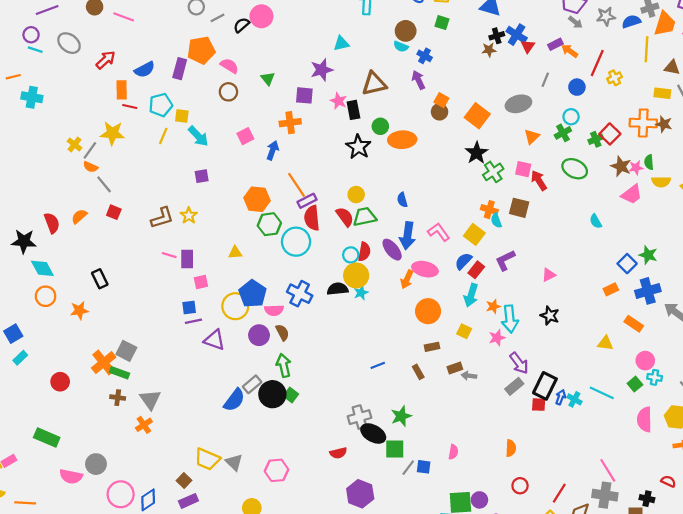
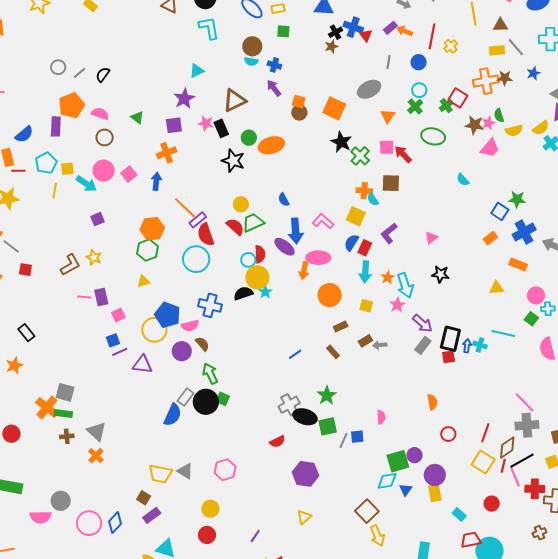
pink circle: (261, 16) -> (104, 171), moved
green hexagon: (269, 224) -> (147, 250), moved

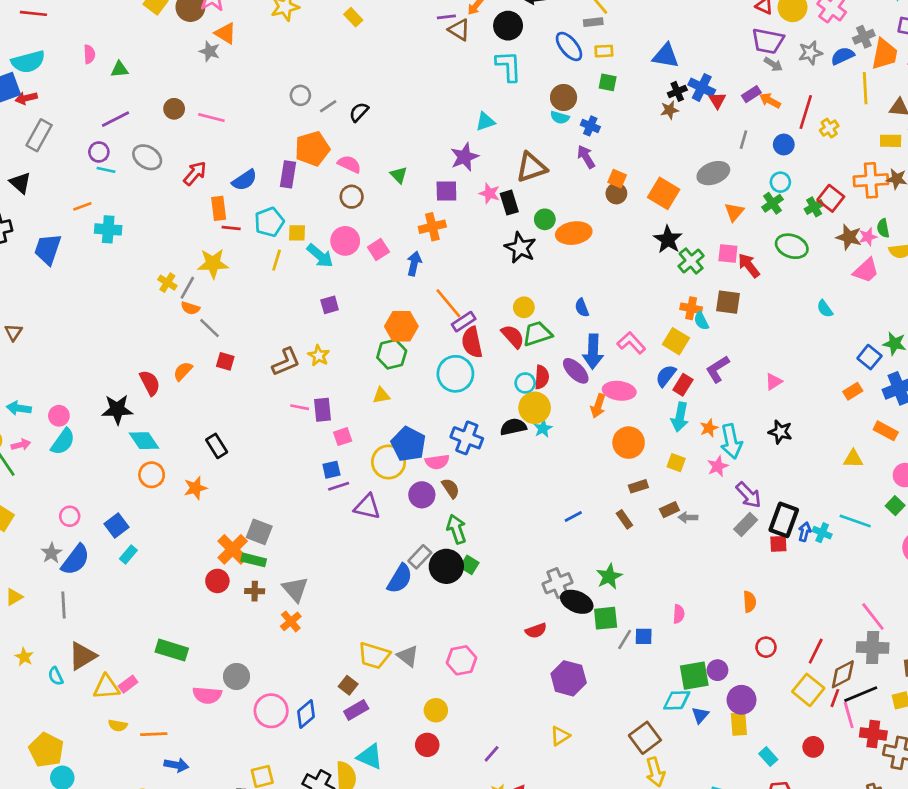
red circle: (11, 434) -> (217, 581), moved

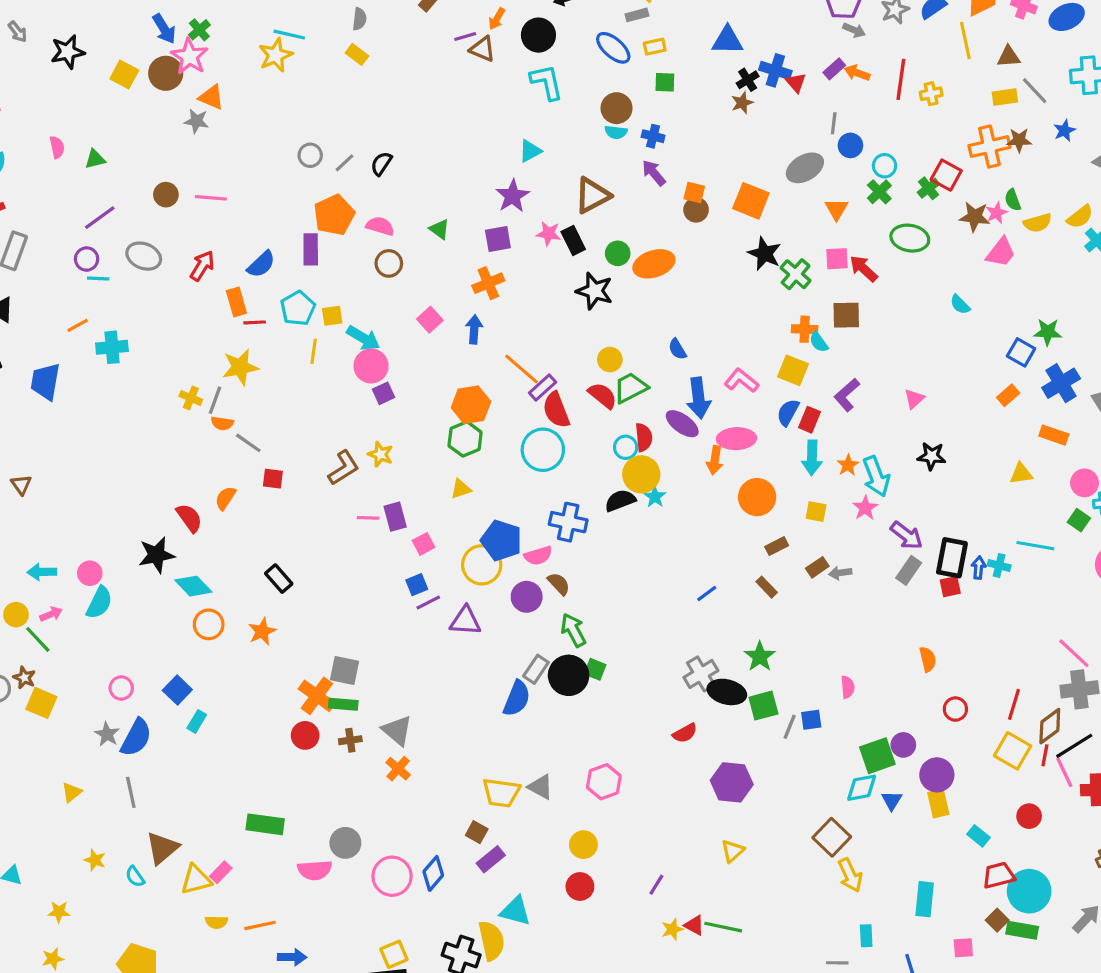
yellow cross: (829, 128) -> (931, 94), turned 30
blue circle: (784, 145) -> (850, 145), moved
pink circle: (345, 241) -> (371, 366), moved

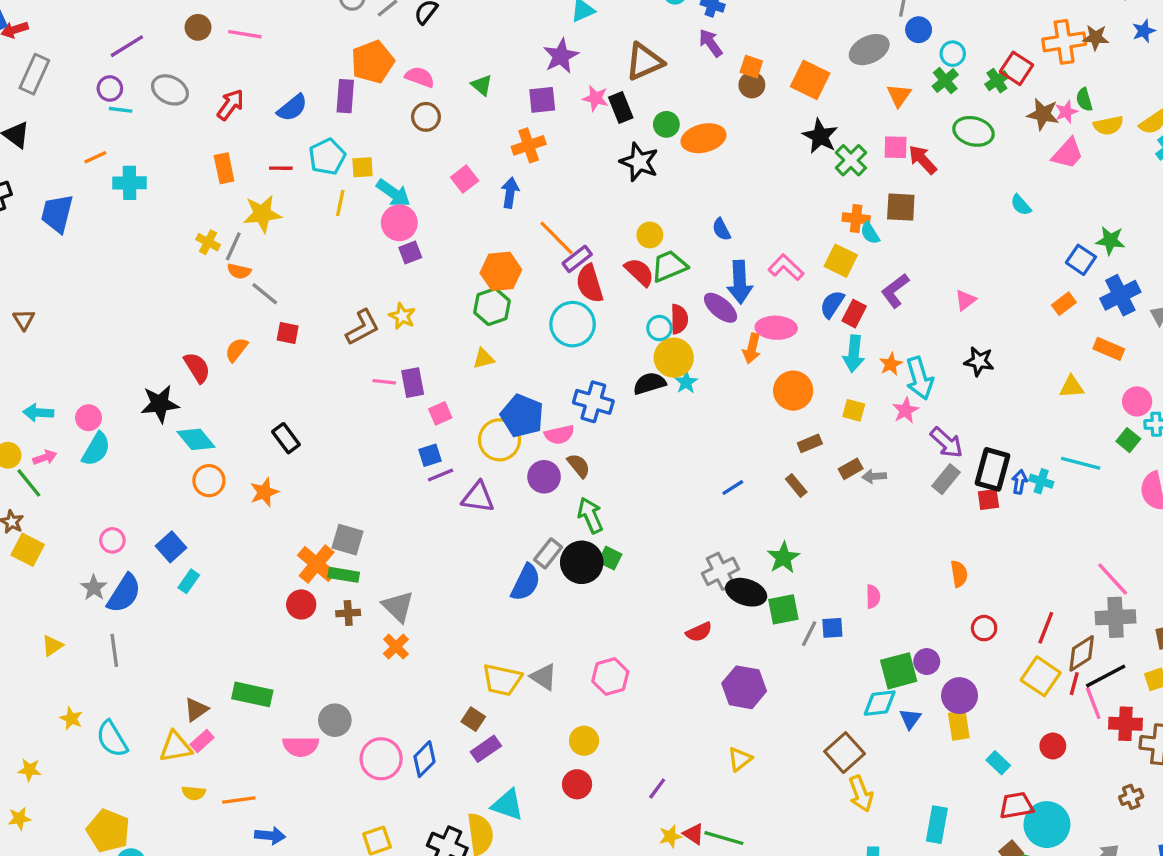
orange rectangle: (236, 302) -> (224, 168), moved
brown triangle: (162, 848) -> (196, 710), moved, size x0.7
cyan semicircle: (135, 877) -> (112, 739), size x1.6

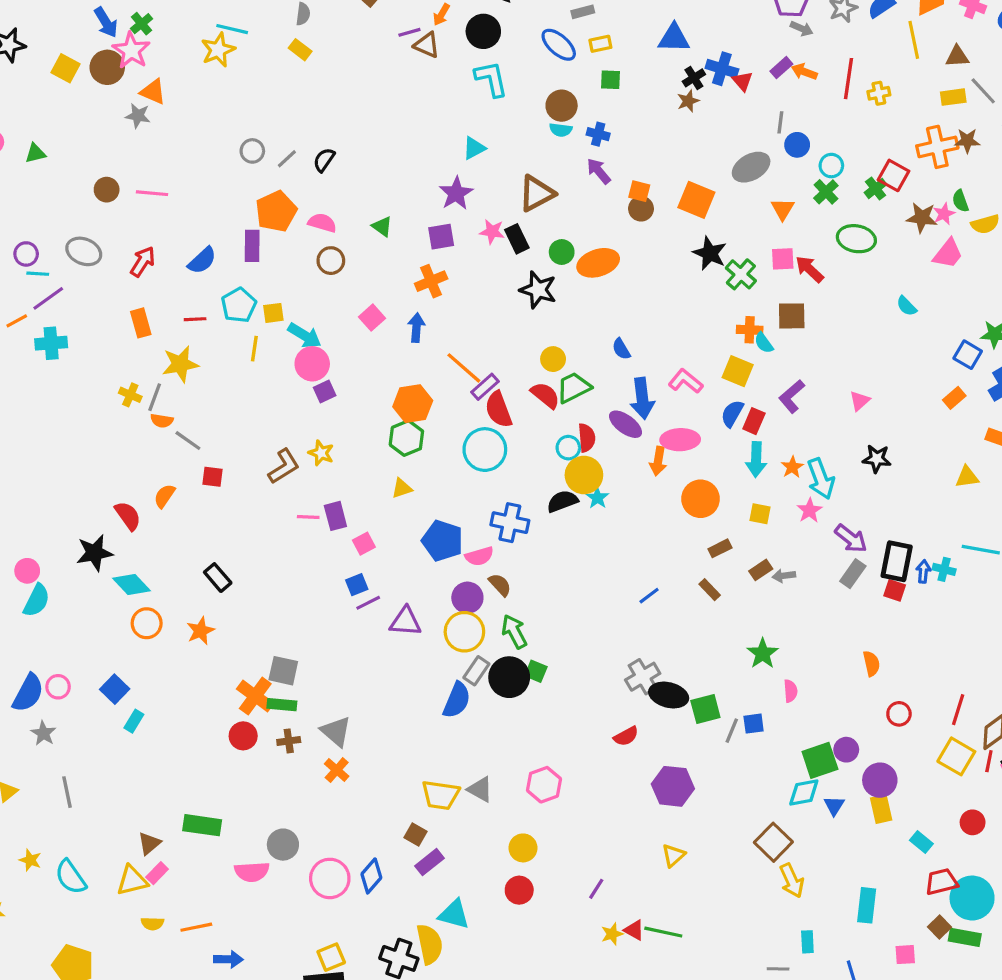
purple line: (127, 46) -> (48, 298), moved
yellow circle: (499, 440) -> (464, 632), moved
red square: (988, 500) -> (895, 590), turned 30
green star: (783, 558) -> (763, 653), moved
blue semicircle: (124, 593) -> (28, 693), moved

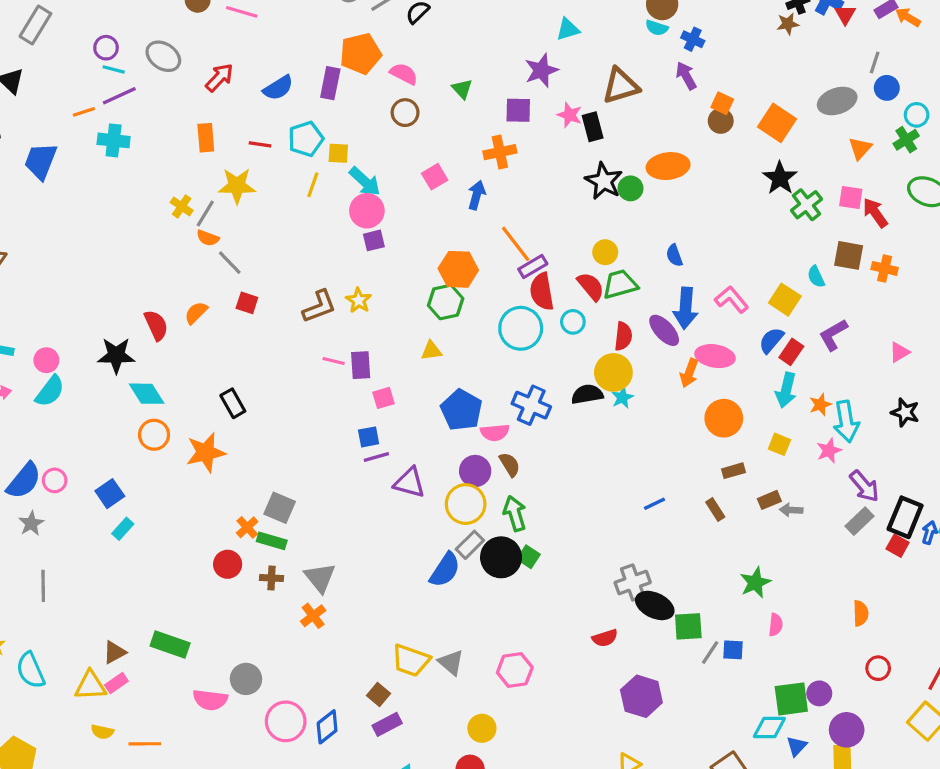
green circle: (562, 252) -> (630, 188), moved
orange cross: (750, 330) -> (885, 268), moved
cyan circle: (568, 448) -> (573, 322), moved
orange star: (200, 631) -> (206, 452), size x1.4
orange cross: (255, 696) -> (247, 527), size x0.6

